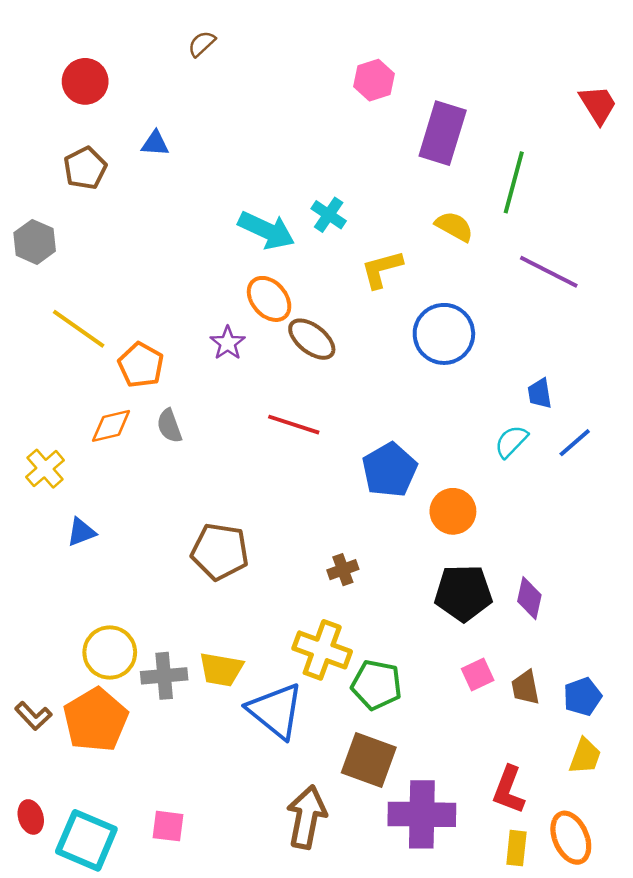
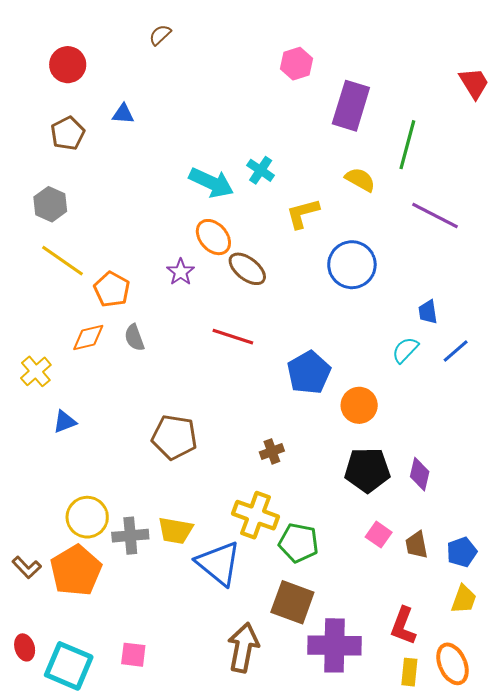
gray hexagon: (35, 242) -> (50, 204), moved
pink square: (478, 675) -> (379, 535), turned -30

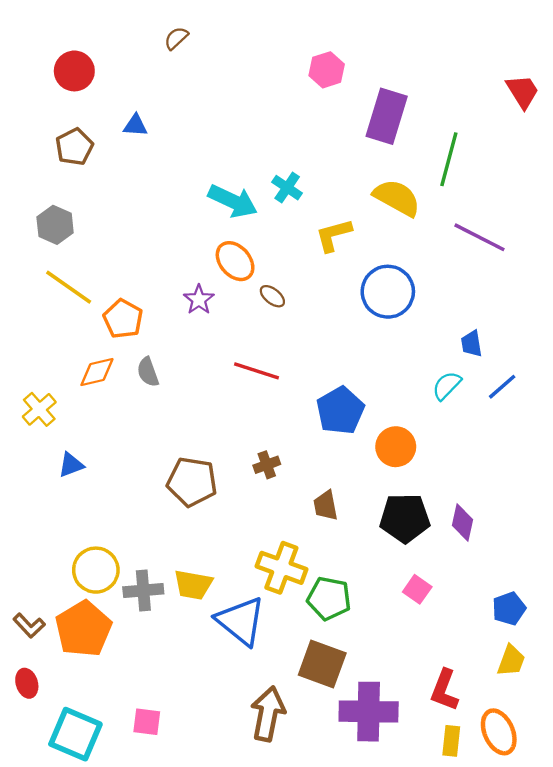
yellow semicircle: (360, 180) -> (397, 198), size x1.4
brown ellipse: (247, 269) -> (272, 296), size x0.6
brown cross: (272, 451) -> (267, 465), moved
brown trapezoid: (417, 545) -> (326, 506), moved
red ellipse: (25, 647) -> (27, 683), moved

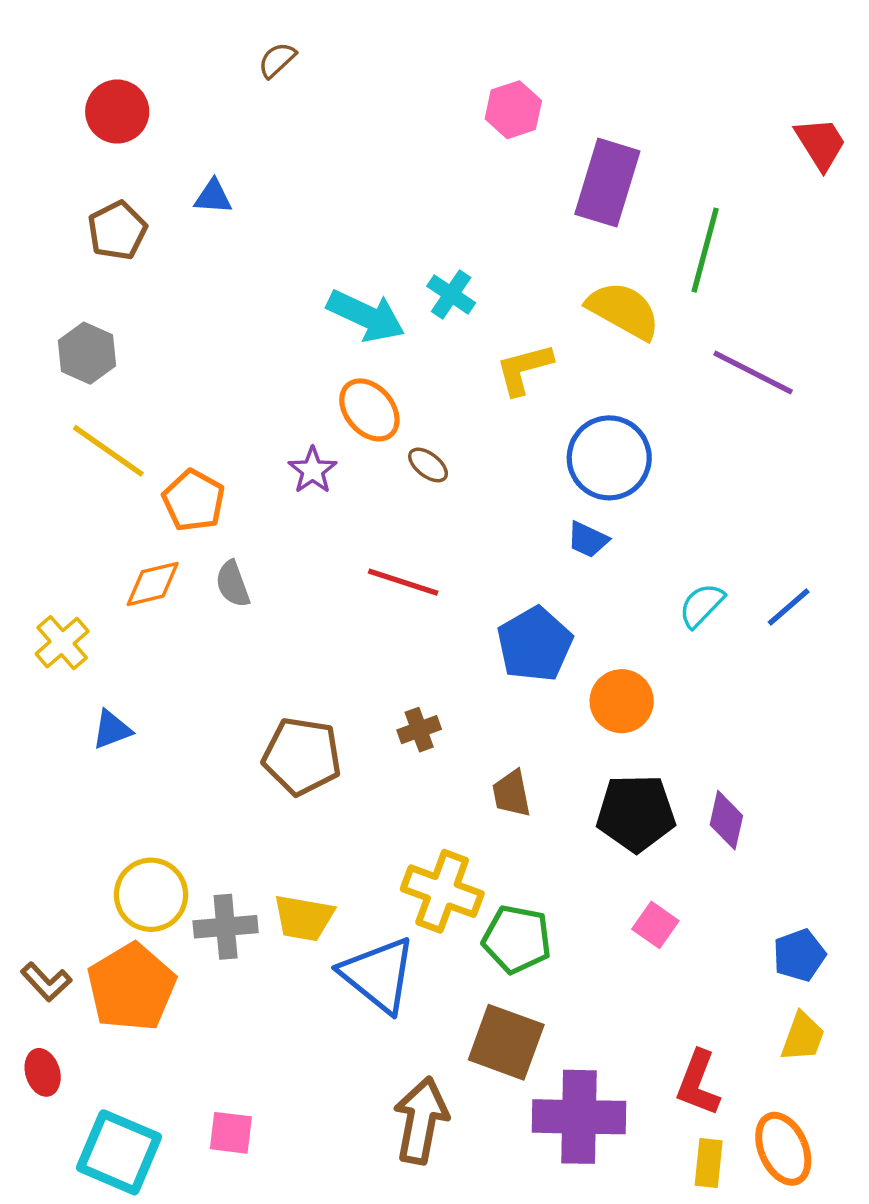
blue trapezoid: (472, 344) -> (588, 540), moved, turned -56

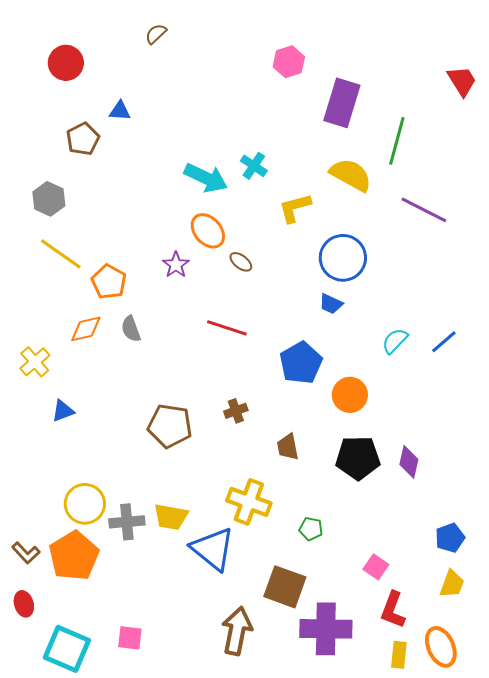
brown pentagon: (117, 231) -> (83, 139), moved
pink square: (655, 925) -> (376, 567), moved
green pentagon: (517, 939) -> (311, 529), moved, size x0.6

